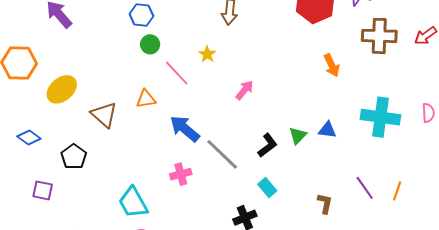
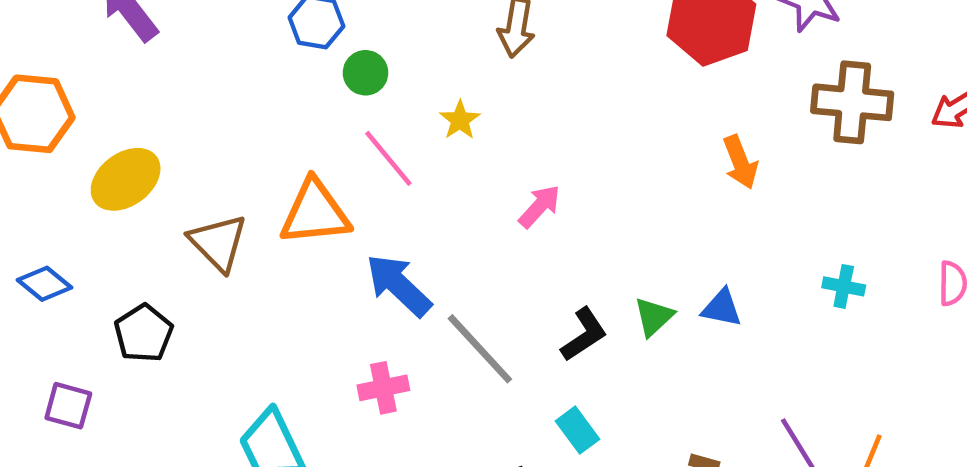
green circle: (150, 44) -> (366, 73), moved
orange triangle: (146, 99) -> (315, 213), size x1.6
cyan cross: (380, 117) -> (844, 286), size x0.5

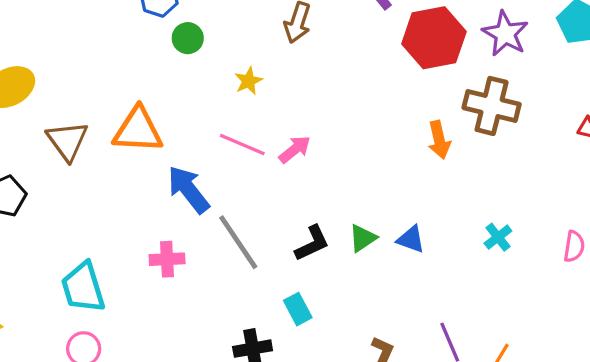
brown cross: (852, 102) -> (492, 106), moved
pink line: (388, 158) -> (242, 145), moved, turned -36
cyan cross: (844, 286) -> (498, 237), turned 32

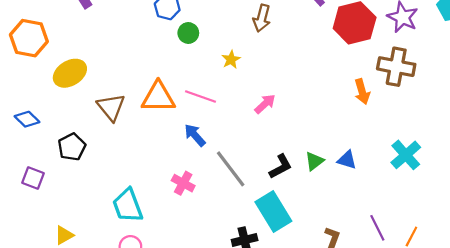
pink line: (242, 145) -> (201, 97), moved
blue arrow: (188, 189) -> (195, 135), size x0.7
cyan cross: (498, 237) -> (406, 155), size x1.6
pink cross: (167, 259) -> (183, 183), turned 35
cyan rectangle: (298, 309) -> (273, 212), size x1.8

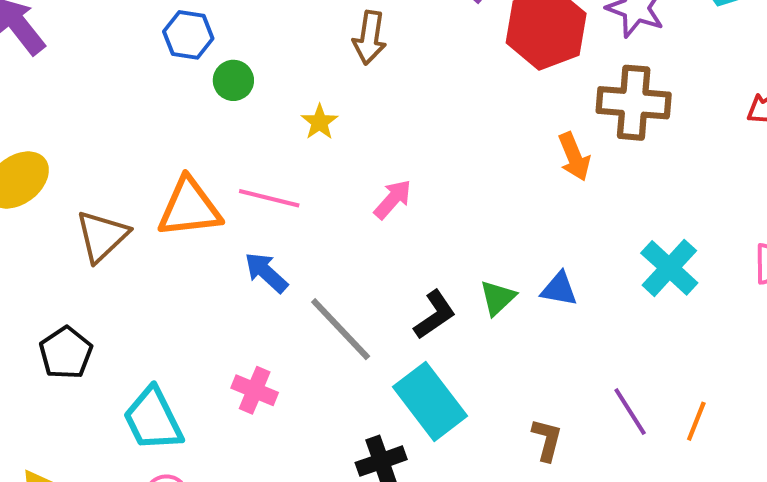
brown triangle: (111, 107) -> (102, 236), turned 32
black pentagon: (72, 147) -> (66, 353), moved
pink cross: (183, 183) -> (255, 390), moved

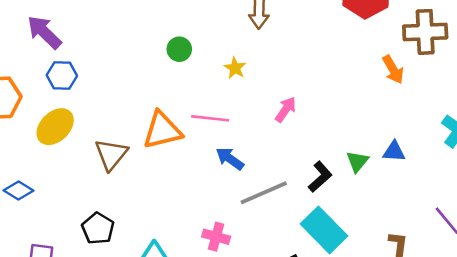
blue hexagon: (188, 35) -> (62, 75), moved
blue arrow: (266, 272) -> (230, 159), moved
gray line: (341, 329) -> (264, 193), turned -63

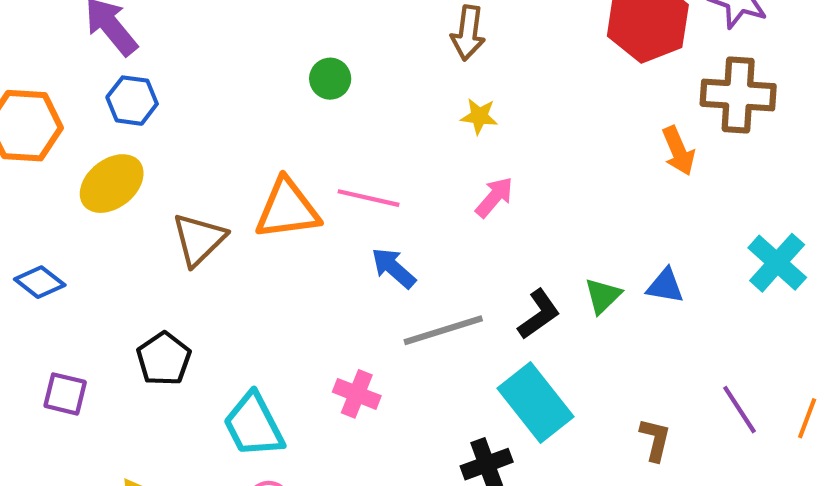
yellow star: (235, 68) -> (479, 116), moved, turned -30

